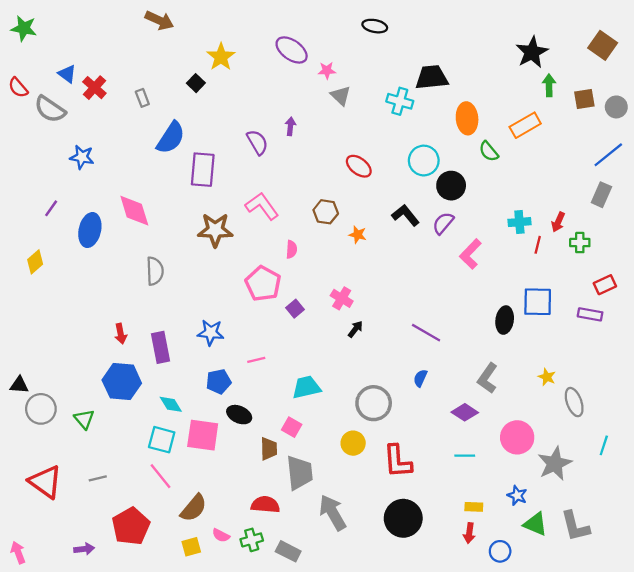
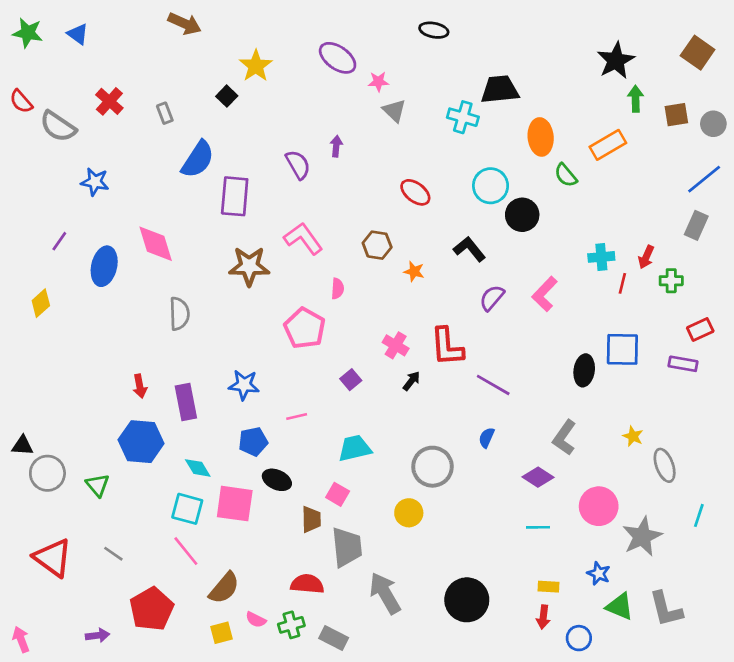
blue triangle: (67, 74) -> (78, 34), moved
purple semicircle: (443, 223) -> (492, 298), moved
purple square: (295, 309) -> (351, 380), moved
red L-shape: (398, 461) -> (447, 347), moved
gray line: (98, 478) -> (113, 554), turned 48

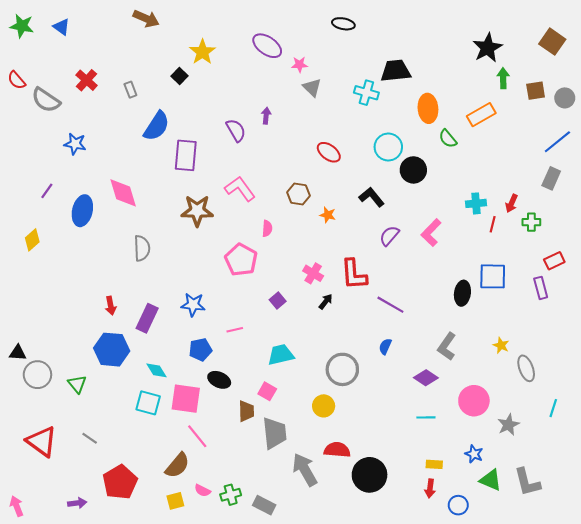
purple rectangle: (683, 364) -> (541, 288), turned 65
purple rectangle: (186, 402) -> (147, 318), turned 36
gray star: (642, 537) -> (508, 425), size x0.7
pink line: (186, 551) -> (197, 436), moved
red semicircle: (307, 584) -> (337, 450), moved

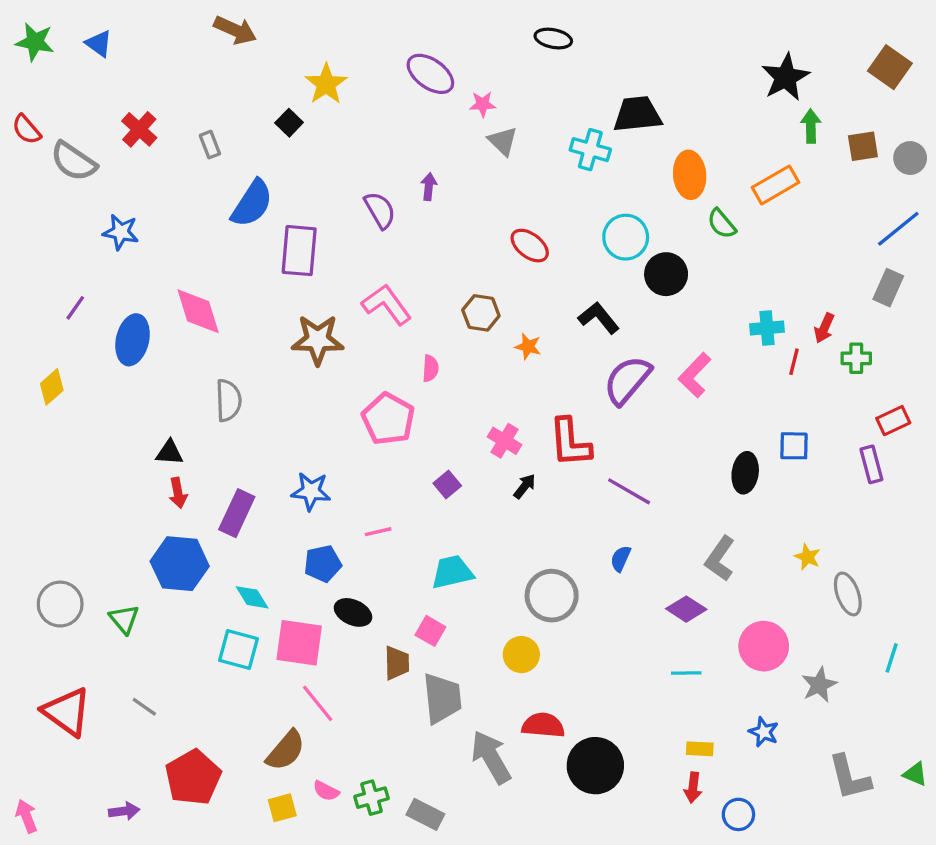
purple semicircle: (389, 236) -> (627, 380), size x1.5
blue square: (493, 276) -> (794, 446), size x0.7
black triangle: (18, 353) -> (170, 453), moved
green triangle: (491, 480) -> (915, 774), moved, size x0.7

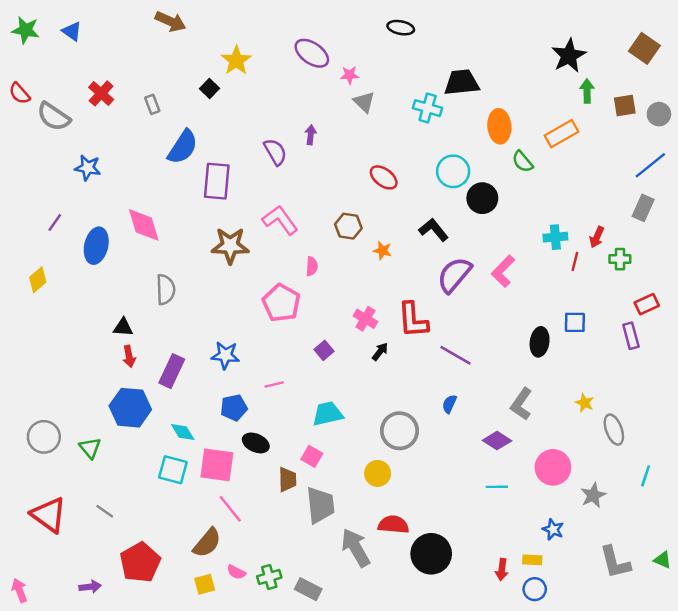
yellow rectangle: (700, 749) -> (532, 560), moved

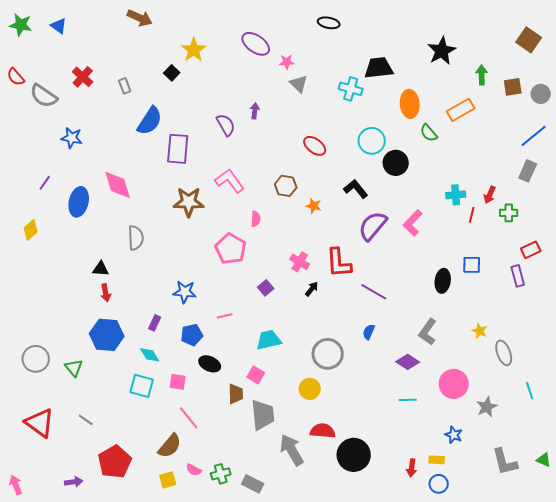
black star: (569, 56) -> (442, 51), moved
purple rectangle: (172, 371) -> (155, 323), moved, size x0.6
pink square: (217, 465) -> (178, 382), size x0.6
cyan line: (646, 476) -> (530, 391), turned -36

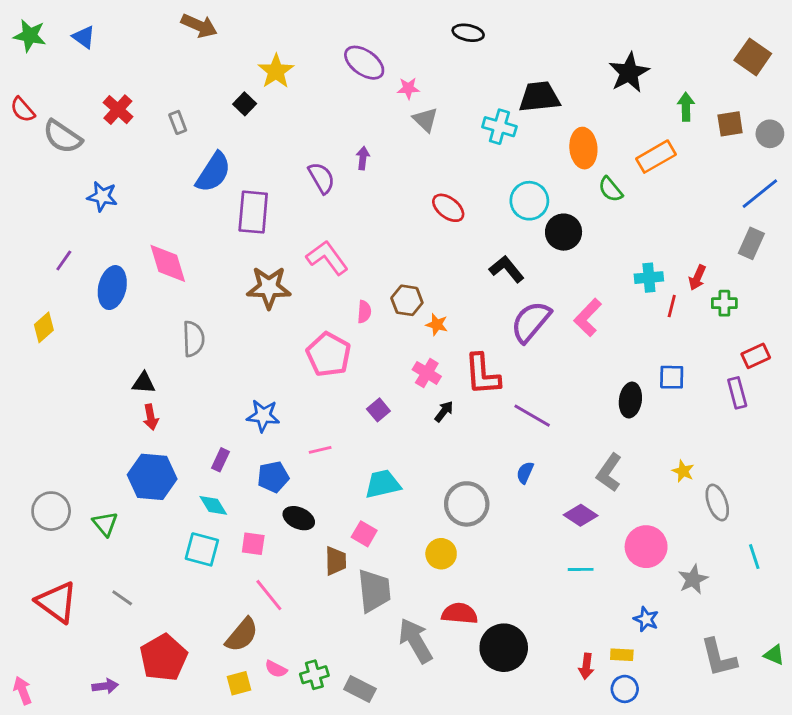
brown hexagon: (286, 186) -> (407, 300), moved
orange star: (314, 206) -> (437, 325), moved

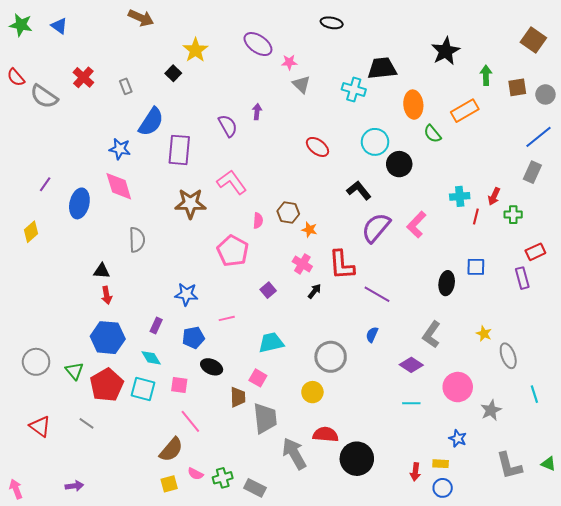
blue star: (102, 196) -> (120, 149), moved
red triangle: (57, 602) -> (40, 426), size x0.7
red pentagon: (163, 658) -> (107, 385), moved

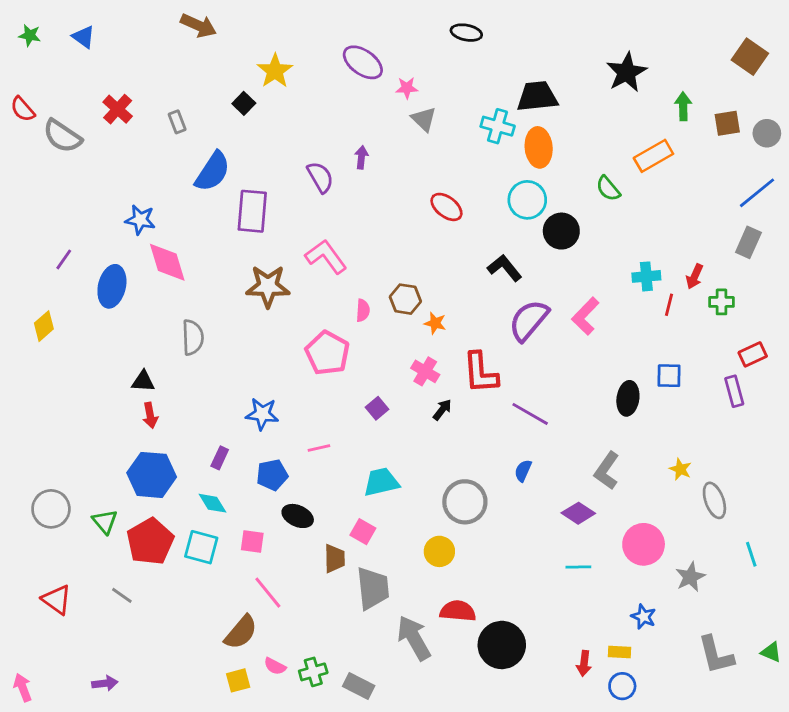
green star: (21, 25) -> (30, 35), size x0.7
orange ellipse: (413, 105) -> (539, 147), moved
blue star: (120, 149) -> (140, 220), moved

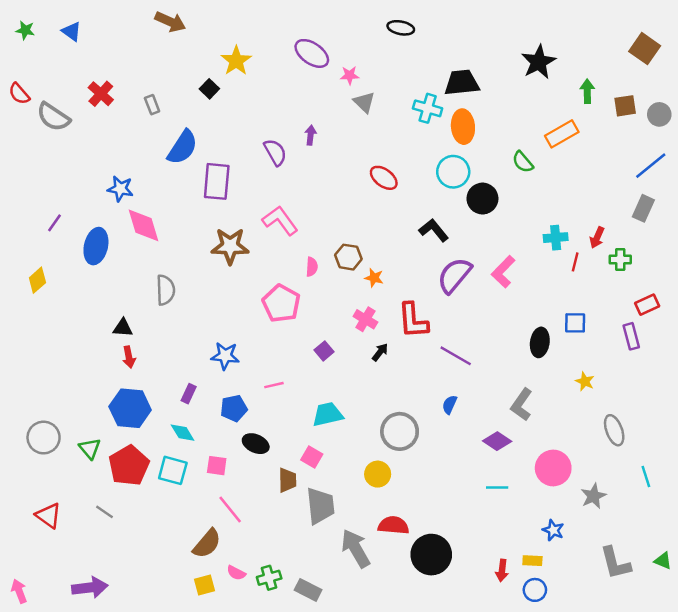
yellow star: (680, 469) -> (585, 381), moved
purple arrow: (105, 683) -> (90, 587), size x1.6

